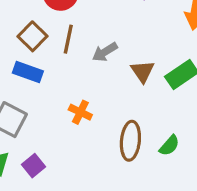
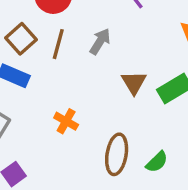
gray arrow: (105, 52) -> (100, 41), moved, turned 150

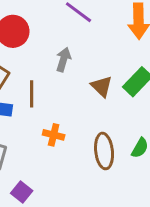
brown line: (58, 44) -> (32, 94), moved

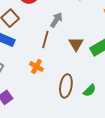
brown line: (32, 94) -> (45, 40), moved

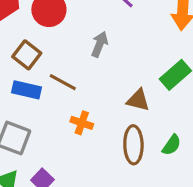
brown line: (45, 40) -> (63, 82), moved, turned -66
brown triangle: (76, 44) -> (138, 100), moved, turned -35

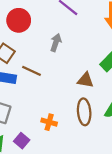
orange cross: (82, 123) -> (49, 122), moved

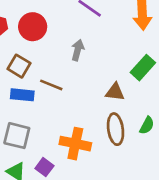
orange cross: (49, 122) -> (75, 144), size x1.6

